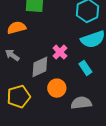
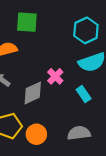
orange circle: (57, 88) -> (36, 134), moved

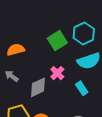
green square: (27, 22) -> (57, 41), moved, turned -36

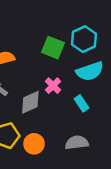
green square: (57, 41) -> (53, 48), turned -36

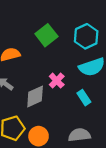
green square: (53, 48) -> (46, 35), moved, turned 30

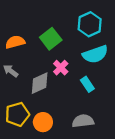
green square: (46, 35) -> (51, 39), moved

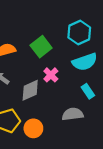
cyan rectangle: (87, 84) -> (88, 91), moved
gray semicircle: (83, 121) -> (73, 114), moved

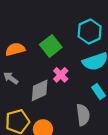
gray semicircle: (73, 114) -> (83, 115), turned 90

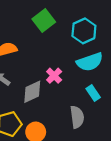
green square: (51, 46) -> (44, 21), moved

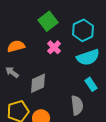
pink cross: (54, 76) -> (54, 47), moved

